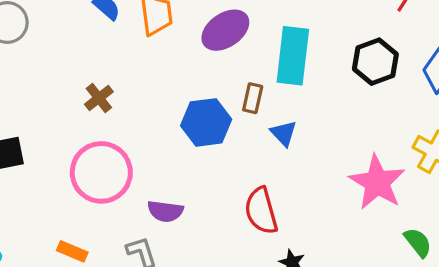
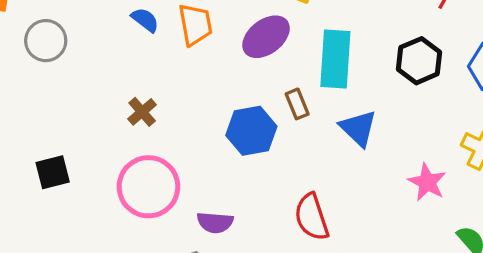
brown rectangle: (253, 98) -> (297, 104), turned -32
blue triangle: (284, 133) -> (358, 128), moved, size x1.4
pink star: (377, 182) -> (427, 182), size x0.7

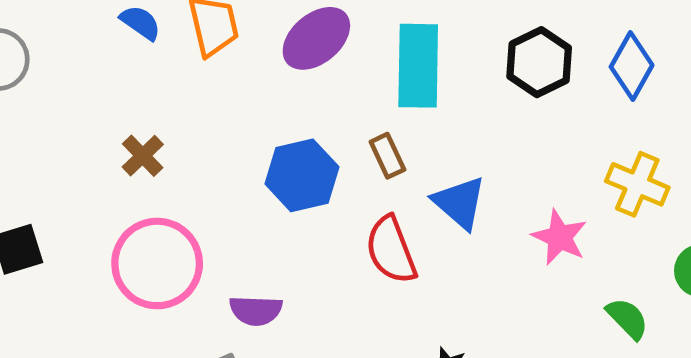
brown rectangle: (297, 104) -> (387, 156), moved
blue triangle: (358, 128) -> (460, 203), moved
red semicircle: (312, 217) -> (391, 250), moved

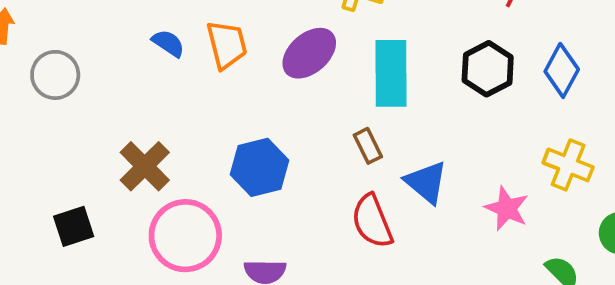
brown cross: (143, 156) -> (145, 166), moved, size x1.5
blue hexagon: (302, 175) -> (259, 167), moved

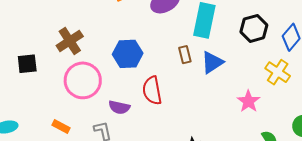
yellow cross: (568, 165) -> (278, 72), moved
blue triangle: (426, 182) -> (212, 62), moved, turned 35
red semicircle: (372, 221) -> (152, 91), moved

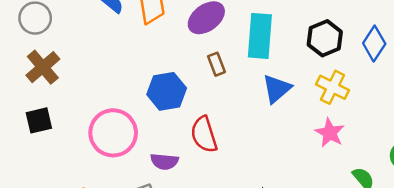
brown cross: (70, 41) -> (43, 67), moved
brown rectangle: (185, 55) -> (217, 64), moved
yellow cross: (278, 72) -> (333, 87), moved

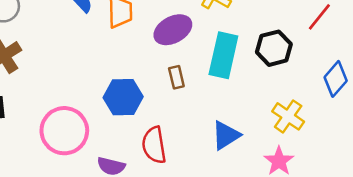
black hexagon: (325, 38) -> (274, 48), moved
blue triangle: (277, 89) -> (226, 135), moved

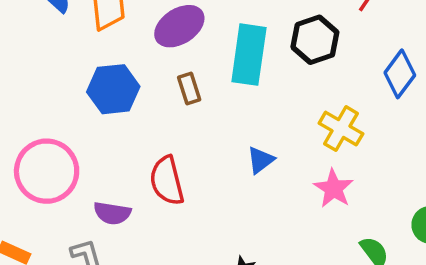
blue hexagon: (123, 97) -> (113, 89), moved
blue triangle: (226, 135) -> (261, 160), size x0.7

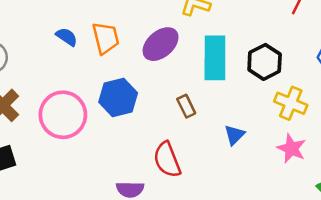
black hexagon: (315, 40) -> (265, 62), moved
brown rectangle: (189, 89) -> (186, 106), moved
pink circle: (47, 171) -> (63, 115), moved

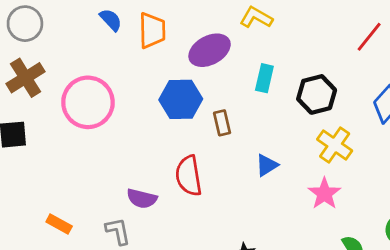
cyan rectangle: (215, 58) -> (264, 78), size x0.6
blue hexagon: (118, 98) -> (181, 99), moved

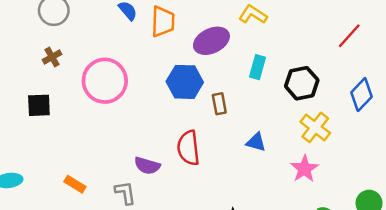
brown cross: (26, 78) -> (52, 57), size x0.6
blue triangle: (267, 165) -> (256, 142), turned 45

